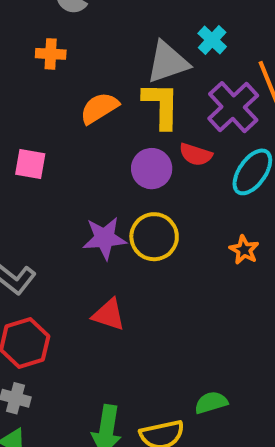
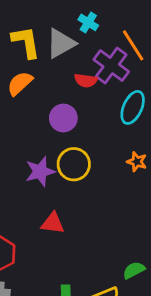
yellow L-shape: (161, 105) -> (26, 42), moved
red semicircle: (196, 154) -> (86, 80), moved

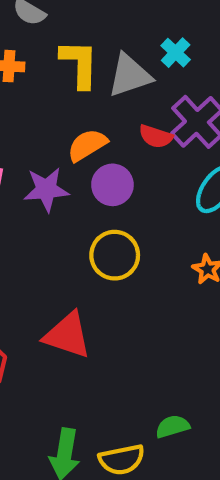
orange semicircle: (20, 83) -> (87, 145), moved
purple star: (40, 172) -> (46, 189), moved
red triangle: (53, 223) -> (67, 335), size x1.4

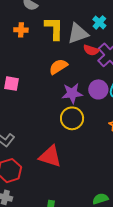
red semicircle: (156, 136) -> (91, 50), moved
purple circle: (112, 185) -> (98, 89), moved
purple star: (46, 189) -> (72, 93), moved

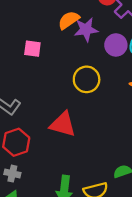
pink square: (12, 84) -> (32, 49), moved
purple star: (72, 93) -> (86, 30), moved

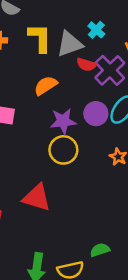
purple star: (86, 30) -> (63, 121), moved

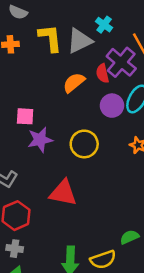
red semicircle: (86, 65) -> (102, 73), moved, turned 66
orange semicircle: (46, 86) -> (74, 83), moved
purple star: (63, 121) -> (40, 140), moved

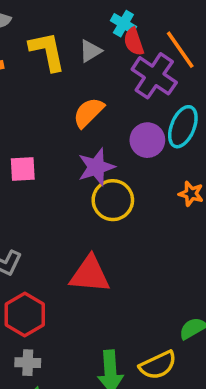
gray triangle: (80, 41) -> (90, 51), size x0.6
red semicircle: (102, 73) -> (134, 42), moved
purple star: (40, 140) -> (96, 167), moved

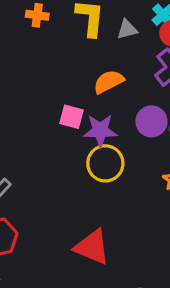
pink square: (23, 169) -> (71, 117), moved
red triangle: (90, 274) -> (92, 247), moved

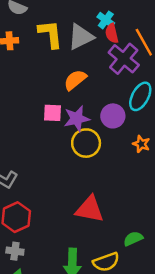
gray triangle: (127, 29) -> (81, 37), size x1.6
purple circle: (151, 121) -> (113, 116), moved

